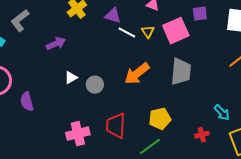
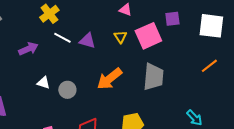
purple triangle: (113, 16) -> (87, 41), moved
white line: (127, 33) -> (62, 38), moved
white triangle: (71, 78) -> (43, 83), turned 48

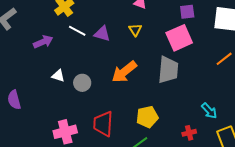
pink square: (148, 36) -> (179, 38), moved

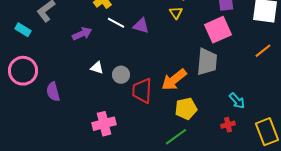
yellow triangle: (135, 30) -> (176, 13), moved
orange arrow: (124, 72) -> (174, 80), moved
cyan arrow: (209, 111) -> (237, 101), moved
red trapezoid: (103, 124) -> (142, 91), moved

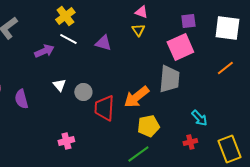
white line: (116, 23) -> (68, 39), moved
white triangle: (97, 68) -> (59, 85), turned 32
purple semicircle: (53, 92) -> (21, 99), moved
pink cross: (104, 124) -> (66, 141), size x0.7

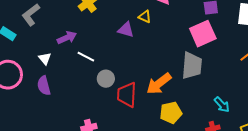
yellow triangle: (138, 30) -> (145, 17), moved, turned -32
white line: (68, 39) -> (86, 57), moved
white triangle: (59, 85) -> (45, 59), moved

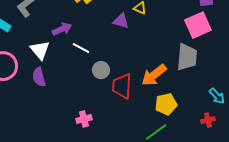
white triangle: (45, 59) -> (40, 50), size x1.5

